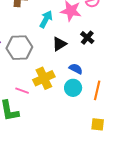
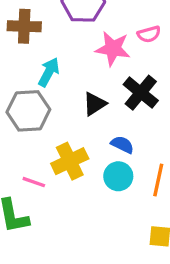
cyan arrow: (46, 19) -> (49, 72), moved
black cross: (87, 38) -> (141, 93), size x1.5

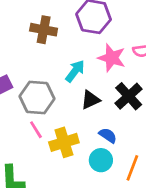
cyan arrow: (49, 72) -> (75, 71), moved
pink line: (34, 182) -> (36, 130), moved, turned 30

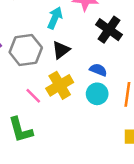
black triangle: (91, 100) -> (61, 50), moved
pink line: (36, 130) -> (33, 96), moved

